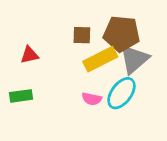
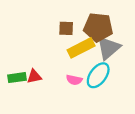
red triangle: (29, 55) -> (34, 76), moved

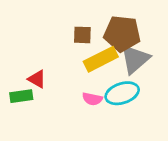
cyan ellipse: (98, 75) -> (122, 93), turned 35
red triangle: (34, 76) -> (37, 79), moved, turned 42

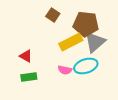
brown square: (82, 35) -> (53, 15), moved, turned 32
green rectangle: (21, 96) -> (29, 77), moved

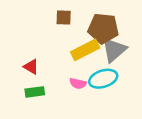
brown square: (53, 15) -> (64, 18), turned -32

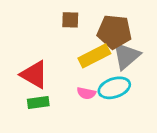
red triangle: (31, 67) -> (34, 75), size x1.6

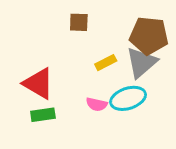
brown pentagon: (114, 32) -> (149, 36), moved
yellow rectangle: (94, 56) -> (106, 63), size x0.6

